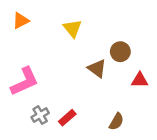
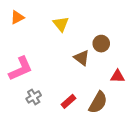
red triangle: (140, 80) -> (118, 76), moved
red rectangle: (67, 118) -> (69, 101), moved
brown semicircle: (116, 122) -> (98, 102), size x1.5

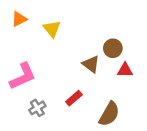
yellow triangle: (61, 24) -> (52, 29), moved
red triangle: (118, 76) -> (125, 70), moved
red rectangle: (69, 101) -> (74, 98), moved

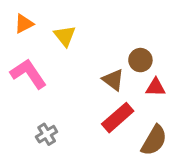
pink L-shape: (23, 76) -> (28, 74), moved, turned -100
red rectangle: (74, 98) -> (118, 118), moved, size x1.5
brown semicircle: (109, 114) -> (154, 140), moved

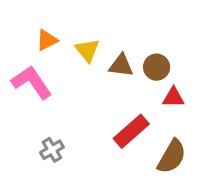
orange triangle: (24, 24) -> (47, 40), moved
yellow triangle: (65, 36) -> (87, 50), moved
brown triangle: (113, 80) -> (121, 65), moved, turned -30

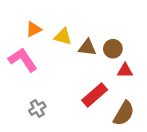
yellow triangle: (87, 50) -> (63, 37), turned -36

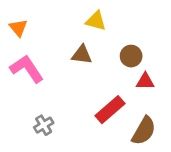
orange triangle: (34, 29) -> (18, 28), moved, turned -42
yellow triangle: (63, 37) -> (96, 21), moved
brown triangle: (87, 48) -> (82, 55), moved

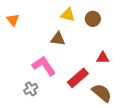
brown circle: (131, 56) -> (93, 19), moved
pink L-shape: (27, 69) -> (44, 66), moved
brown semicircle: (144, 131) -> (102, 93), turned -80

